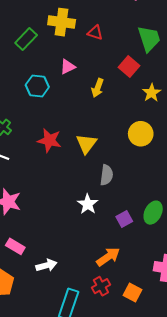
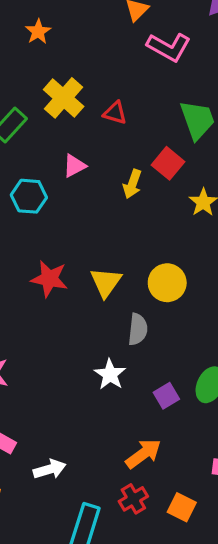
yellow cross: (62, 22) -> (64, 98), turned 35
yellow arrow: (98, 88) -> (132, 184), moved
yellow circle: (141, 134) -> (167, 283), moved

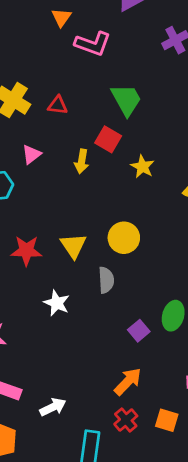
white star: (110, 374) -> (57, 303), moved

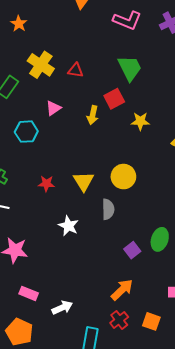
pink L-shape: (93, 44) -> (127, 20), moved
red square: (108, 139) -> (114, 99), turned 30
yellow star: (142, 167) -> (140, 121), turned -30
red star: (26, 251) -> (46, 184), size x0.7

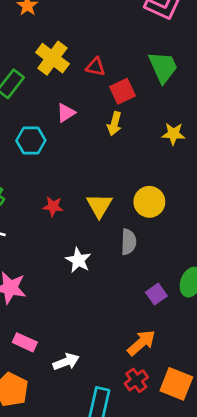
red square: (114, 99) -> (123, 91), moved
orange square: (151, 321) -> (176, 384), size x1.4

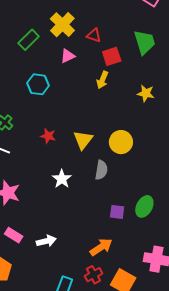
pink triangle: (66, 113) -> (68, 56), moved
purple square: (156, 294) -> (117, 212), turned 35
white arrow: (66, 362) -> (46, 241), moved

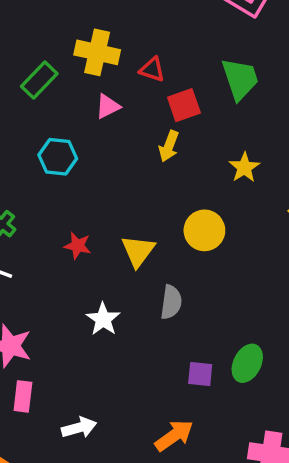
yellow cross: (62, 25) -> (97, 52), turned -30
yellow star: (146, 93) -> (244, 168), turned 30
yellow circle: (121, 142) -> (204, 230), moved
pink rectangle: (14, 235) -> (23, 396), moved, turned 66

